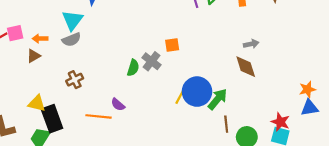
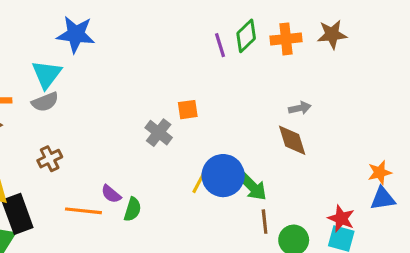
green semicircle: (133, 68) -> (133, 209), moved
green arrow: (218, 99) -> (252, 186), turned 95

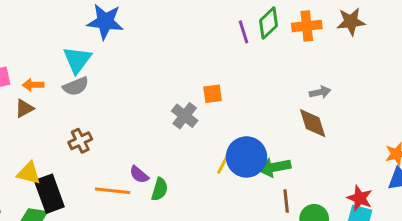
green arrow: (252, 186) -> (274, 167), turned 124

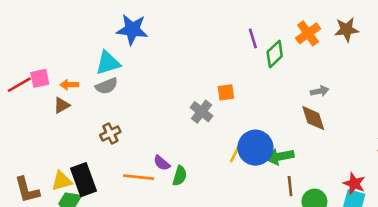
green diamond: (269, 23) -> (275, 54), moved
orange cross: (307, 26) -> (308, 33), turned -30
cyan triangle: (77, 60) -> (108, 63), turned 36
yellow triangle: (29, 173) -> (62, 181), moved, turned -30

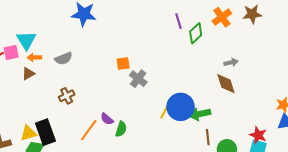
cyan triangle: (108, 63) -> (26, 40), moved, turned -45
orange square: (226, 92) -> (123, 64), moved
orange line: (139, 177) -> (89, 130), turned -60

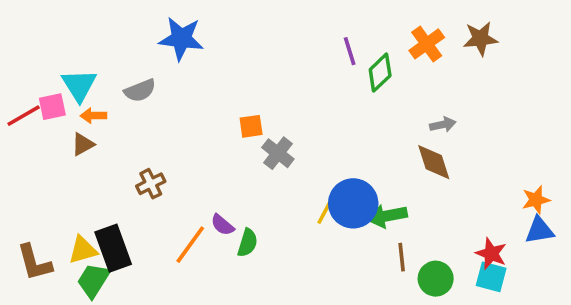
gray semicircle: (64, 58) -> (140, 91), moved

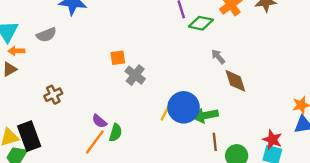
green diamond: (380, 73) -> (201, 23), turned 55
gray arrow: (443, 125) -> (218, 57), moved, turned -119
orange line: (190, 245) -> (95, 142), moved

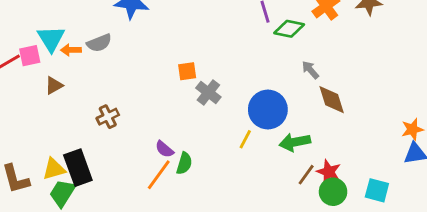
orange arrow: (16, 51) -> (71, 50), moved
blue circle: (184, 107) -> (268, 110), moved
red star: (272, 140) -> (329, 172), moved
brown line: (215, 142) -> (306, 175), turned 42

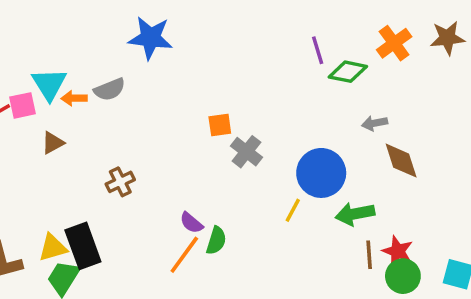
gray arrow: (310, 70) -> (375, 123), turned -60
brown line: (306, 175) -> (369, 255), turned -40

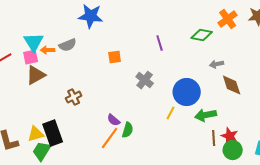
purple line: (318, 50) -> (160, 43), moved
pink square: (23, 105) -> (31, 57), moved
orange square: (220, 125) -> (115, 57), moved
brown triangle: (53, 143) -> (36, 75), size x1.5

